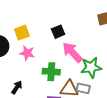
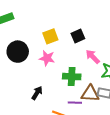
yellow square: (22, 33) -> (50, 36), moved
pink arrow: (72, 52) -> (93, 57), size x0.7

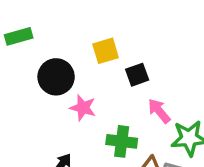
yellow square: (50, 36) -> (106, 51), moved
black circle: (18, 52) -> (56, 77), moved

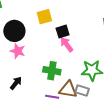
pink star: (83, 108) -> (18, 51), moved
pink arrow: (159, 111) -> (67, 45), moved

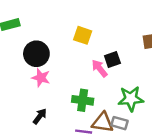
yellow square: (44, 17) -> (83, 35), moved, turned 35
black square: (63, 32) -> (112, 60), moved

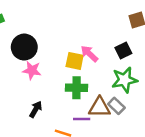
yellow square: (83, 35) -> (75, 61), moved
black square: (112, 60) -> (123, 51), moved
gray rectangle: (120, 123) -> (116, 106), turned 35

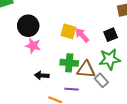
yellow square: (75, 61) -> (68, 31), moved
brown triangle: (99, 107) -> (86, 69), moved
black arrow: (36, 109) -> (42, 75), moved, turned -120

